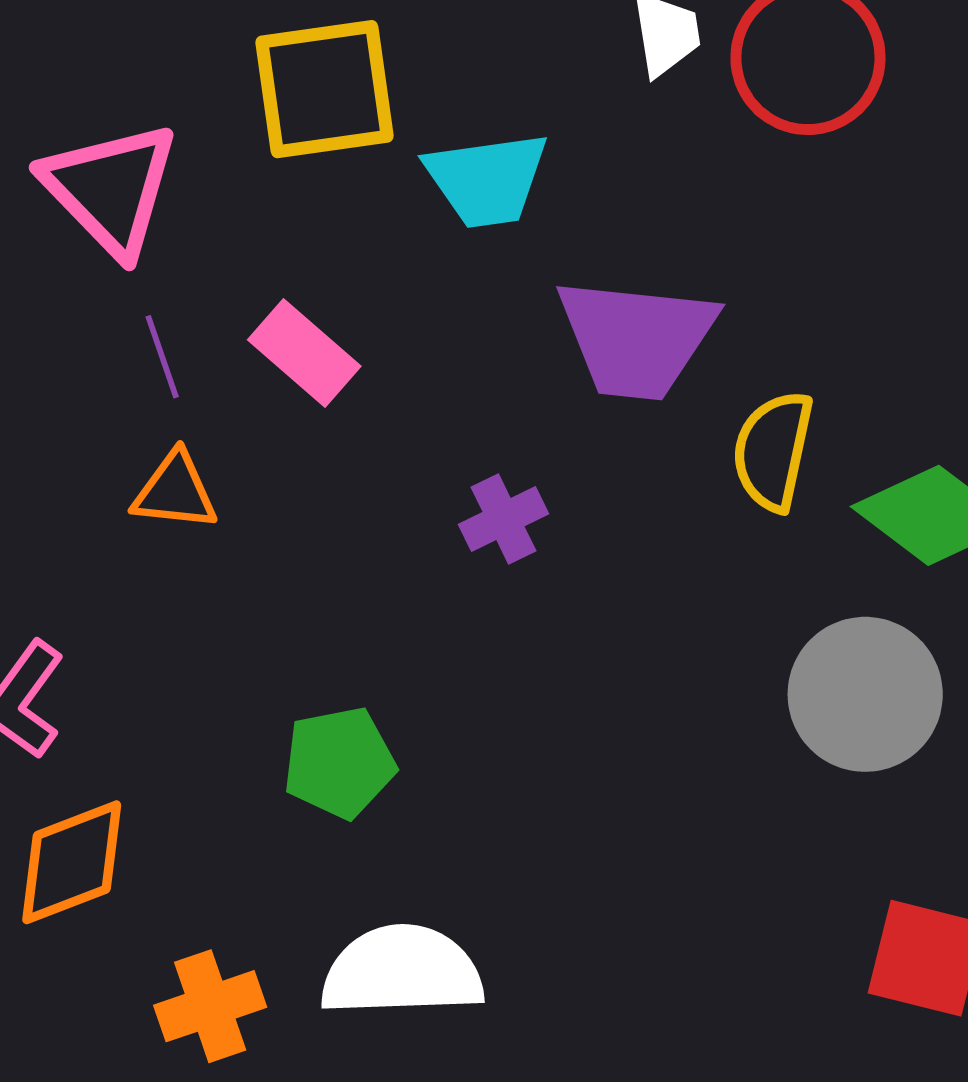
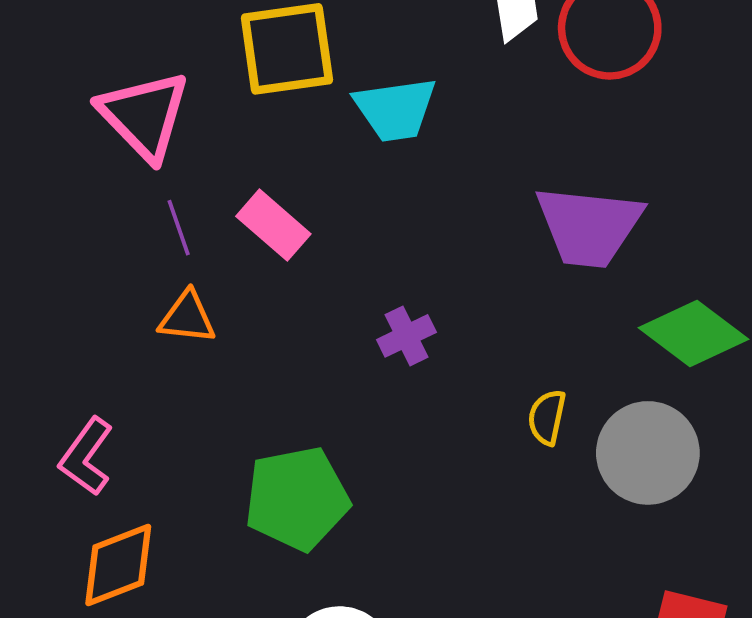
purple trapezoid: (636, 338) -> (589, 226), moved
yellow semicircle: (773, 451) -> (547, 417), moved, size x0.7
green pentagon: (339, 763) -> (297, 499), size x1.4

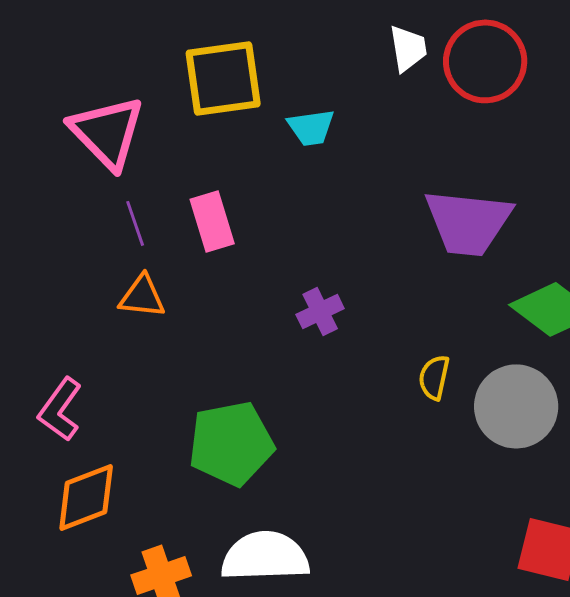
cyan trapezoid: (395, 109) -> (311, 127), size x0.7
pink rectangle: (273, 225) -> (212, 221), turned 32

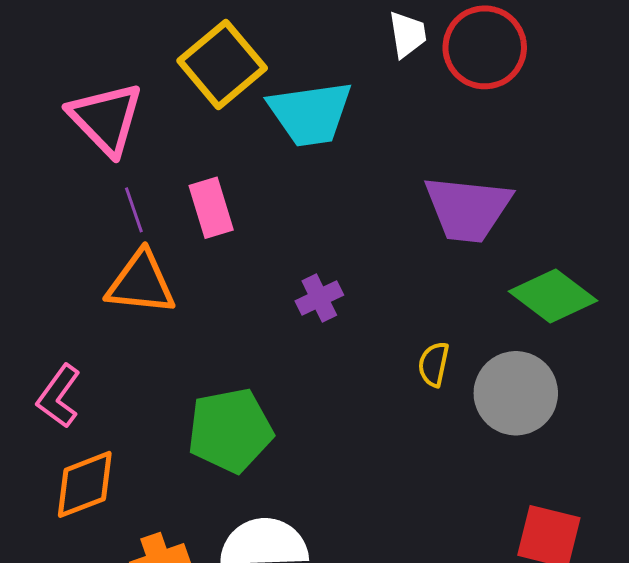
yellow square: (223, 78) -> (222, 64), turned -32
cyan trapezoid: (311, 127) -> (310, 114), size x1.8
orange triangle: (142, 296) -> (141, 283), size x1.5

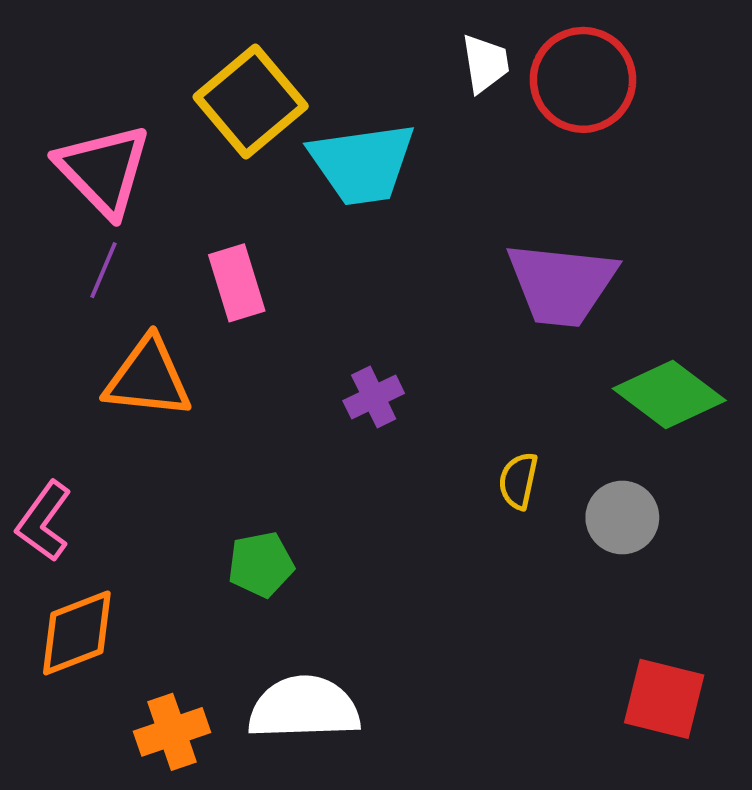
purple line: (134, 210) -> (104, 270), moved, turned 42
gray circle: (516, 393) -> (622, 518), size x0.7
green pentagon: (230, 430) -> (261, 564), size x0.6

